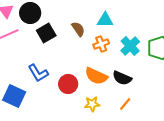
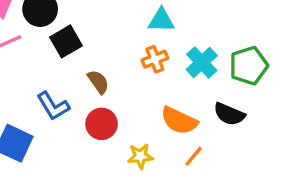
brown semicircle: (78, 29) -> (98, 82), moved
orange semicircle: (96, 76) -> (179, 121), moved
black semicircle: (122, 78) -> (229, 114), moved

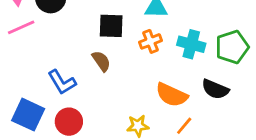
black square: (66, 41) -> (111, 26), moved, turned 32
cyan cross: (202, 62) -> (191, 44), turned -32
red circle: (102, 124) -> (69, 122), moved

